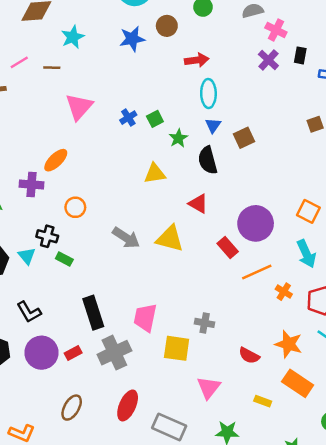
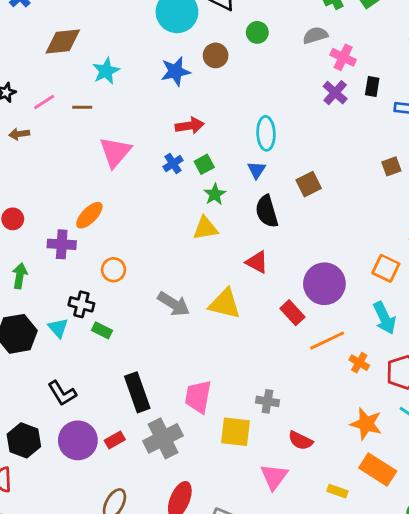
red arrow: (197, 60) -> (190, 126), moved
blue triangle: (213, 125) -> (257, 170), moved
green star: (178, 138) -> (215, 194), moved
red semicircle: (249, 356) -> (300, 441), moved

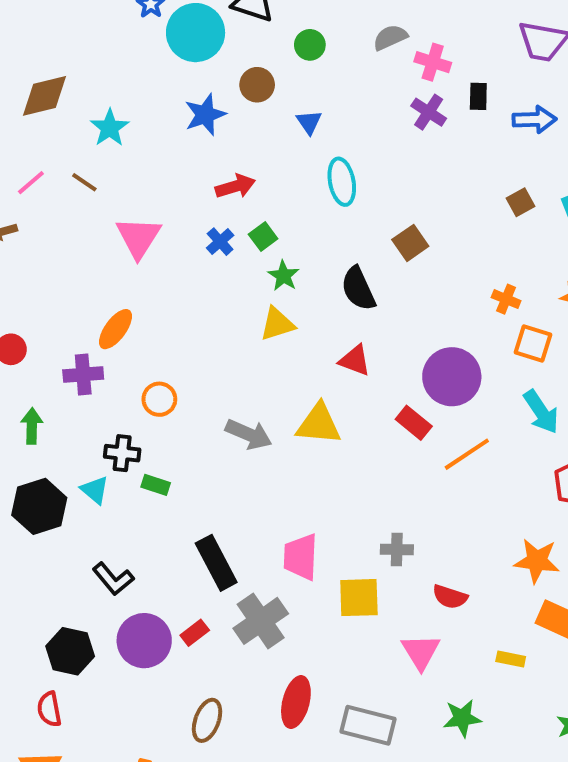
brown line: (82, 107) -> (84, 182), turned 42
blue triangle: (257, 170) -> (309, 122), moved
orange cross: (359, 363) -> (506, 299), moved

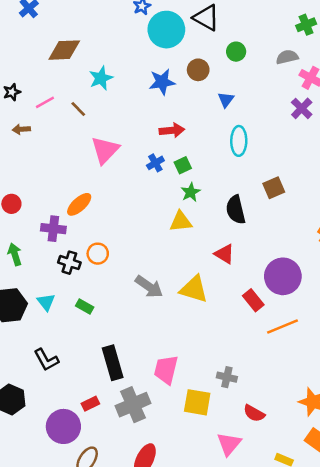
green arrow: (32, 426) -> (15, 254), turned -30
black cross: (122, 453) -> (69, 263), moved
purple circle: (144, 641) -> (63, 426), moved

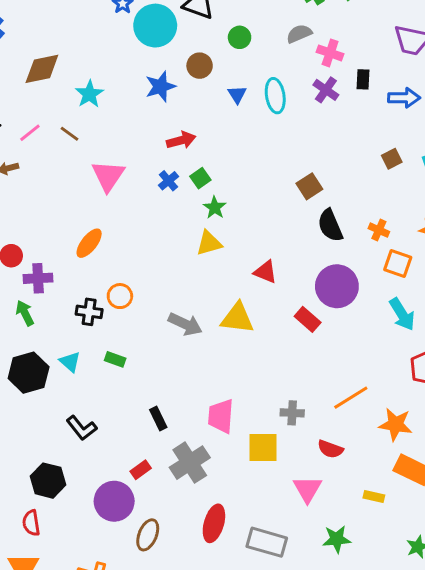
cyan ellipse: (239, 141) -> (275, 96), moved
black semicircle: (236, 210) -> (330, 225), moved
purple cross: (53, 229) -> (38, 278), moved
orange line: (283, 327) -> (351, 398), moved
black rectangle: (113, 363) -> (158, 419), size x0.6

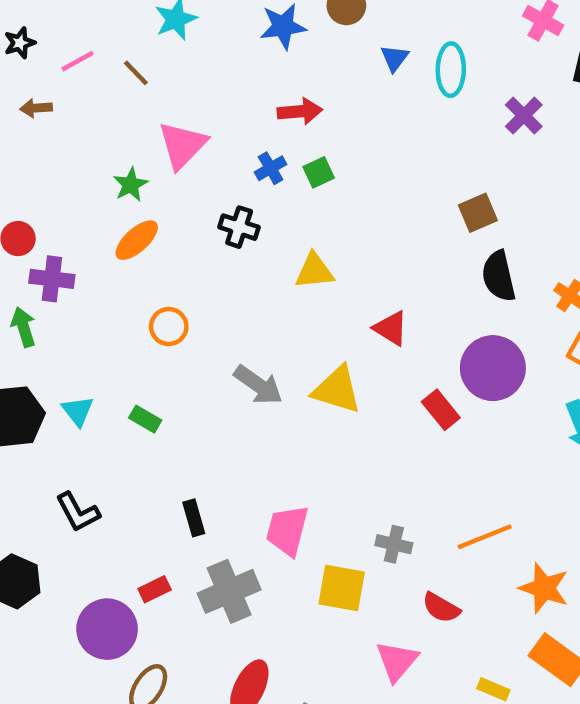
purple cross: (326, 90) -> (524, 116), moved
green star: (215, 208) -> (131, 185), moved
black cross: (89, 312) -> (239, 227), moved

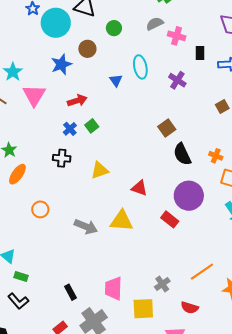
blue triangle: (395, 58) -> (116, 80), moved
pink triangle: (182, 145) -> (34, 95), moved
green rectangle: (145, 419) -> (21, 277), moved
gray cross: (394, 544) -> (162, 284), turned -35

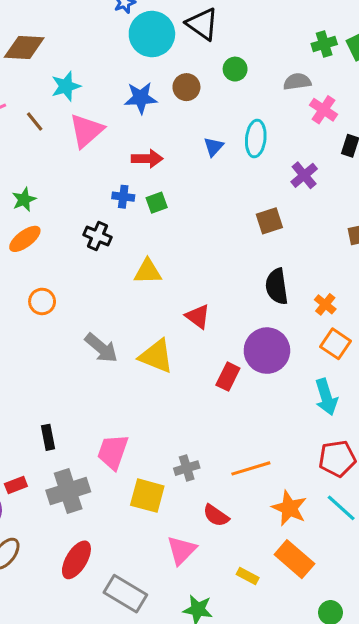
brown square: (167, 128) -> (269, 221), moved
blue cross: (70, 129) -> (123, 197), turned 32
red rectangle: (170, 219) -> (228, 377), turned 60

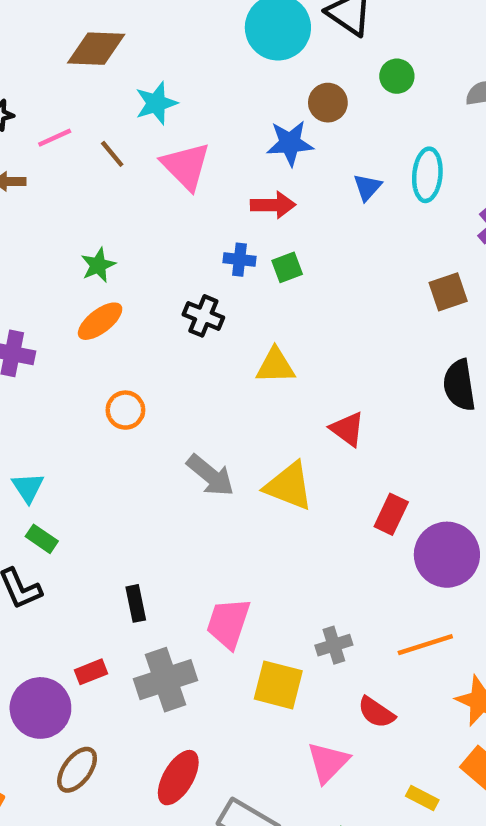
blue star: (141, 98) -> (290, 143), moved
pink triangle: (86, 131) -> (186, 166), turned -33
purple circle: (267, 351) -> (447, 555), moved

